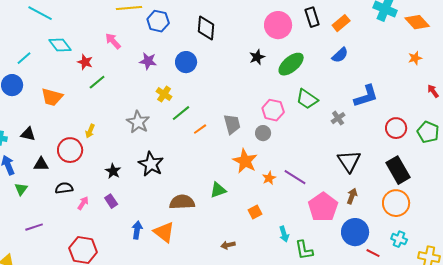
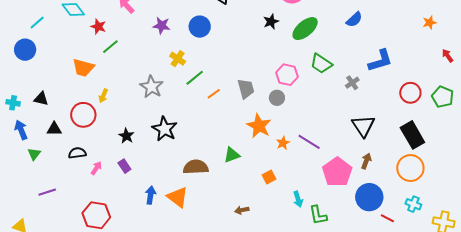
orange trapezoid: (52, 97) -> (83, 68), moved

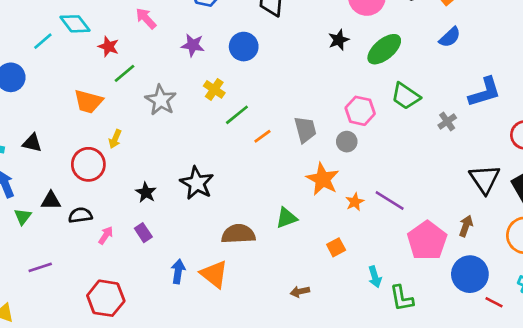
cyan line: (37, 23) -> (43, 41), moved
gray star: (152, 87) -> (161, 100), moved
black triangle: (363, 126) -> (485, 179), moved
black triangle: (54, 129) -> (51, 200), moved

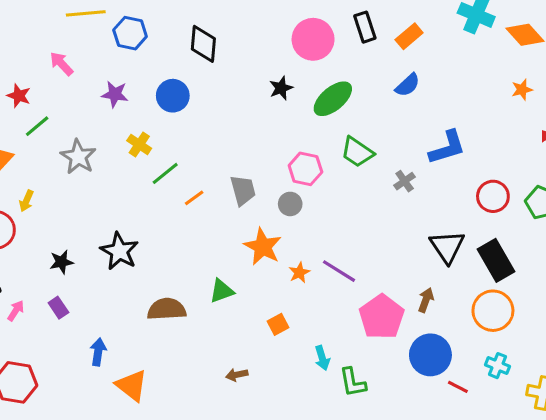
black star: (146, 192) -> (61, 262), turned 30
orange triangle: (214, 274) -> (132, 385), moved

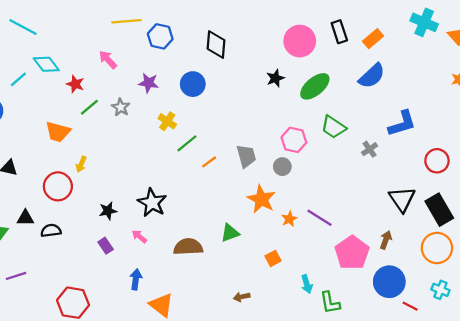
blue semicircle: (408, 85) -> (372, 76), size x1.4
gray star: (78, 157) -> (121, 107), moved, size x0.7
pink arrow: (16, 311) -> (139, 236), moved, turned -84

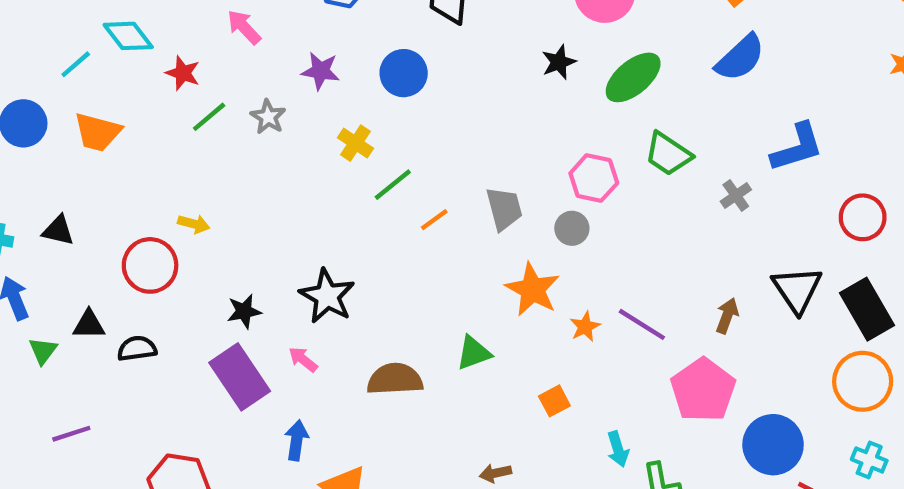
orange trapezoid: (58, 132) -> (98, 132), moved
yellow arrow: (81, 164) -> (194, 224), turned -98
brown arrow: (386, 240) -> (727, 316), moved
purple rectangle: (106, 246) -> (240, 377), size x2.0

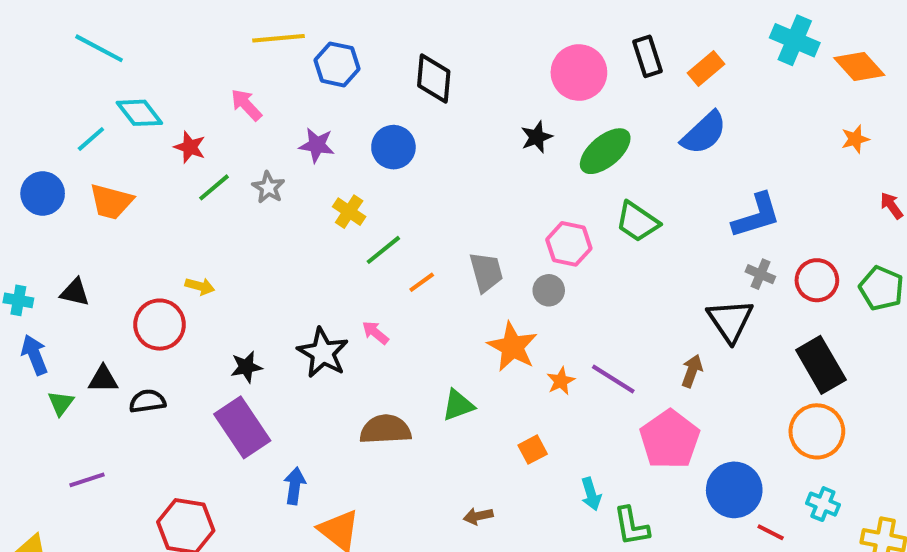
gray cross: (736, 195) -> (760, 274), moved, turned -32
black triangle: (797, 289) -> (730, 321), moved
pink arrow: (303, 359) -> (375, 333), moved

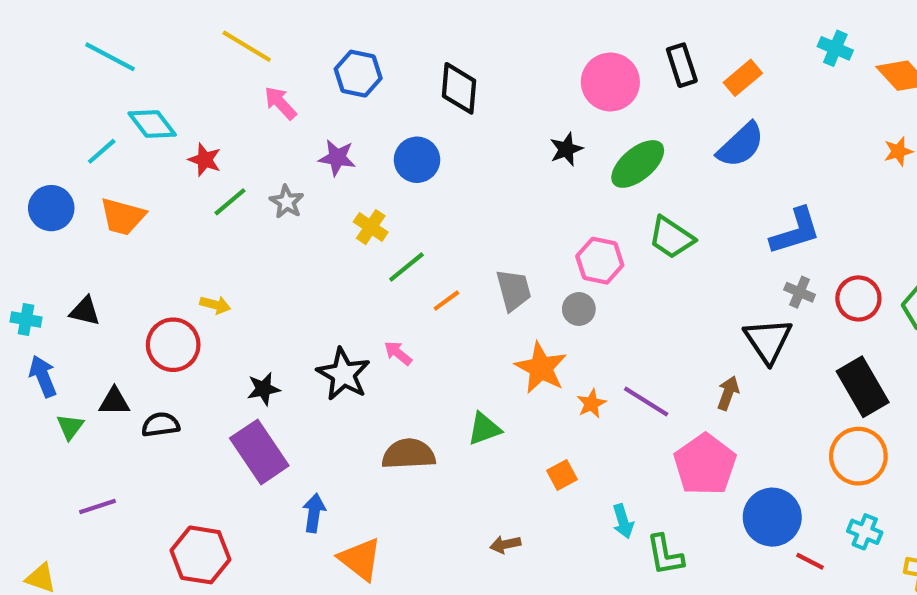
yellow line: (279, 38) -> (247, 46), moved, turned 36
cyan cross: (795, 40) -> (835, 48), size x0.7
pink arrow: (246, 105) -> (280, 103), moved

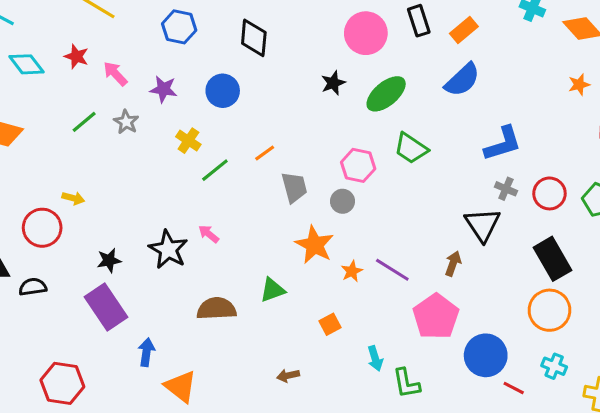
pink arrow: (280, 103) -> (115, 74), moved
red star: (205, 160) -> (76, 57), moved
orange line: (446, 301) -> (265, 153), moved

